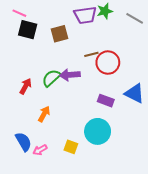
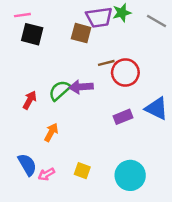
pink line: (19, 13) -> (22, 15), turned -32
brown square: (60, 34) -> (81, 33), moved, turned 30
purple rectangle: (106, 101) -> (123, 117), turned -42
cyan circle: (98, 131) -> (130, 175), moved

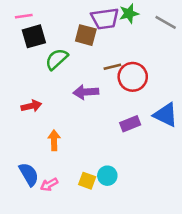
black square: (32, 34) -> (34, 36), turned -30
green semicircle: (60, 90) -> (57, 59), moved
red arrow: (30, 100) -> (31, 106), turned 48
orange arrow: (51, 132) -> (54, 140), turned -30
cyan circle: (130, 175) -> (107, 176), moved, size x0.6

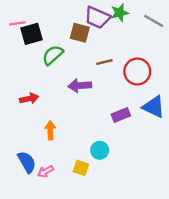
pink line: (24, 16) -> (17, 23), moved
purple trapezoid: (105, 19) -> (97, 17), turned 32
red circle: (133, 77) -> (137, 72), moved
cyan circle: (107, 176) -> (100, 150), moved

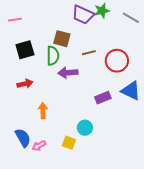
brown square: (80, 33) -> (62, 39), moved
black square: (31, 34) -> (25, 50), moved
green semicircle: (53, 55) -> (53, 56), moved, turned 132

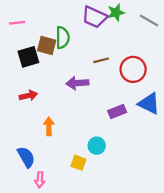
brown square: (62, 39) -> (47, 46), moved
green semicircle: (53, 56) -> (63, 38), moved
pink arrow: (39, 146) -> (40, 180), moved, turned -56

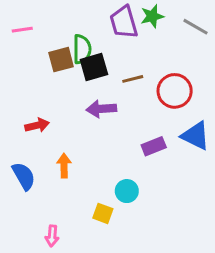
purple trapezoid: (94, 17) -> (124, 22), turned 50
brown square: (47, 46) -> (61, 60), turned -30
black square: (28, 57) -> (94, 67), moved
blue semicircle: (26, 157) -> (24, 176), moved

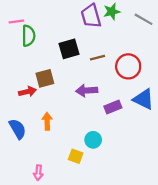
green semicircle: (82, 49) -> (28, 36), moved
brown square: (61, 60) -> (45, 78), moved
purple arrow: (101, 109) -> (87, 91), moved

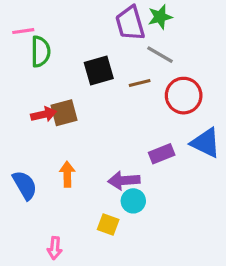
gray line: (144, 19) -> (160, 55), moved
purple arrow: (87, 91) -> (124, 180), moved
red arrow: (27, 92) -> (44, 114), moved

